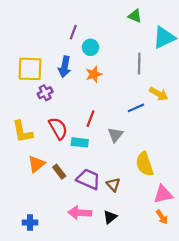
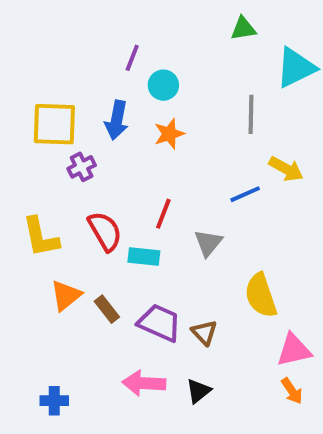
green triangle: (135, 16) -> (243, 29), turned -32

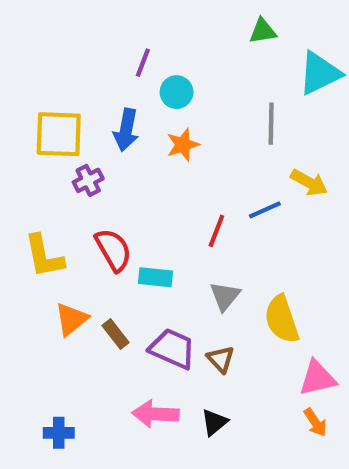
red line: (163, 214) -> (216, 231), moved
gray triangle: (208, 243) -> (225, 296), moved

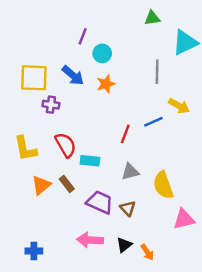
blue arrow: (126, 130) -> (73, 75), turned -60
purple cross: (88, 180) -> (51, 105), turned 35
gray triangle: (225, 296) -> (130, 172), turned 36
brown rectangle: (116, 334) -> (67, 184), moved
orange arrow: (315, 422) -> (147, 252), moved

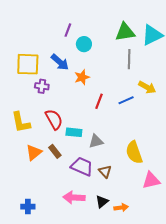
green triangle: (152, 18) -> (125, 32), moved, size x1.5
orange star: (106, 84) -> (82, 77), moved
red line: (125, 134) -> (99, 101), moved
gray triangle: (130, 172) -> (96, 141), moved
orange arrow: (147, 252) -> (121, 208), turned -64

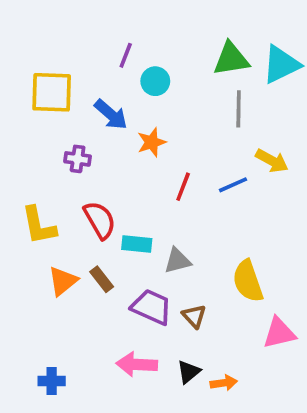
yellow square: (28, 64) -> (52, 92), moved

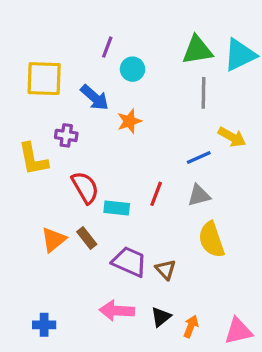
red line: (183, 187) -> (156, 194), moved
yellow L-shape: (39, 226) -> (33, 159), moved
gray triangle: (177, 261) -> (199, 195), moved
pink triangle: (279, 333) -> (238, 331), moved
orange arrow: (224, 383) -> (191, 326), turned -60

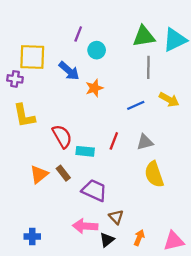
purple cross: (66, 135) -> (15, 79), moved
blue line: (199, 158) -> (136, 105), moved
brown triangle: (166, 270) -> (116, 217), moved
black triangle: (161, 317) -> (107, 240), moved

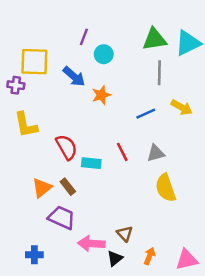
red line: (114, 141) -> (122, 152), turned -48
purple trapezoid: (94, 190) -> (62, 218), moved

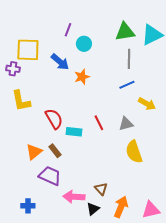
yellow arrow: (182, 107) -> (147, 104), moved
blue line: (146, 114) -> (127, 85), moved
orange arrow: (149, 256) -> (121, 207), size x1.5

